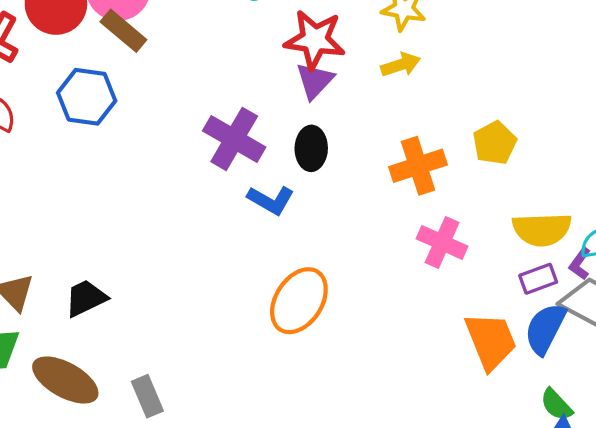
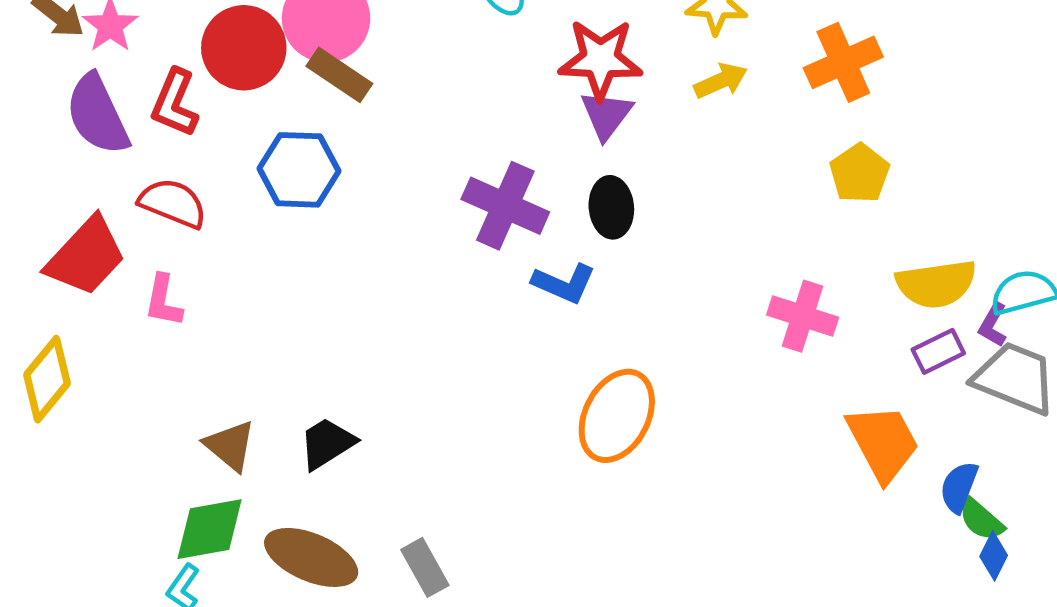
orange cross: (418, 166) -> (843, 62), moved
blue semicircle: (545, 329) -> (959, 487), moved, size x0.7

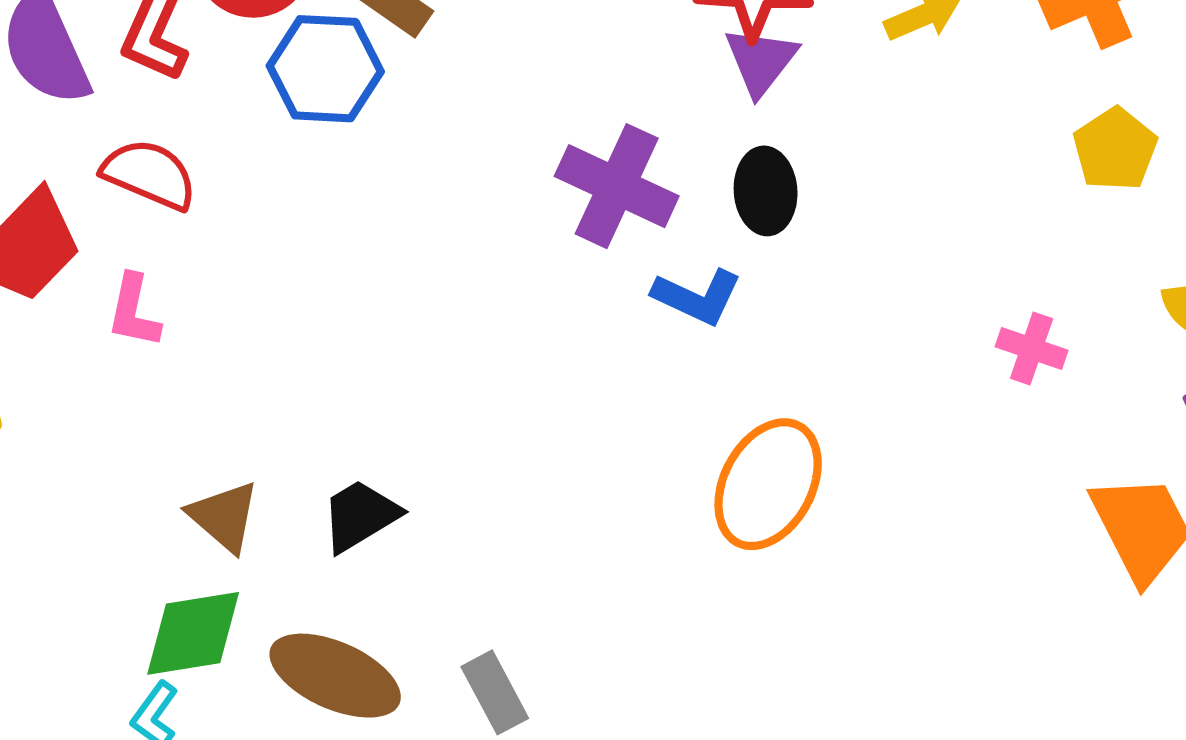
blue hexagon: (299, 170) -> (325, 69), moved
pink cross: (803, 316) -> (1032, 348), size x0.7

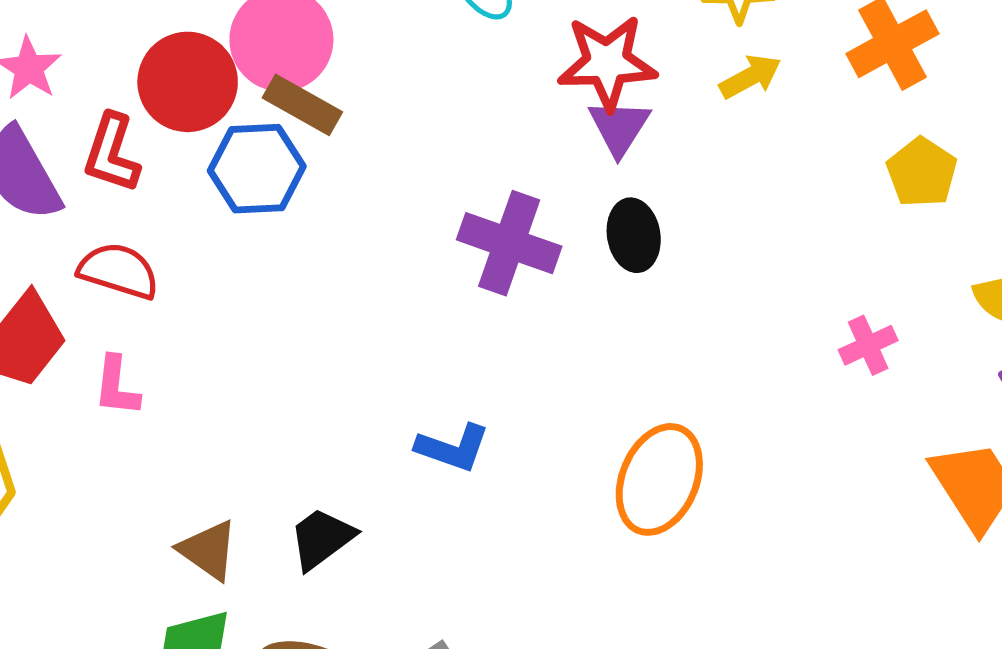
blue L-shape: (697, 297) -> (453, 448), moved
pink cross: (1032, 348) -> (868, 345), turned -38

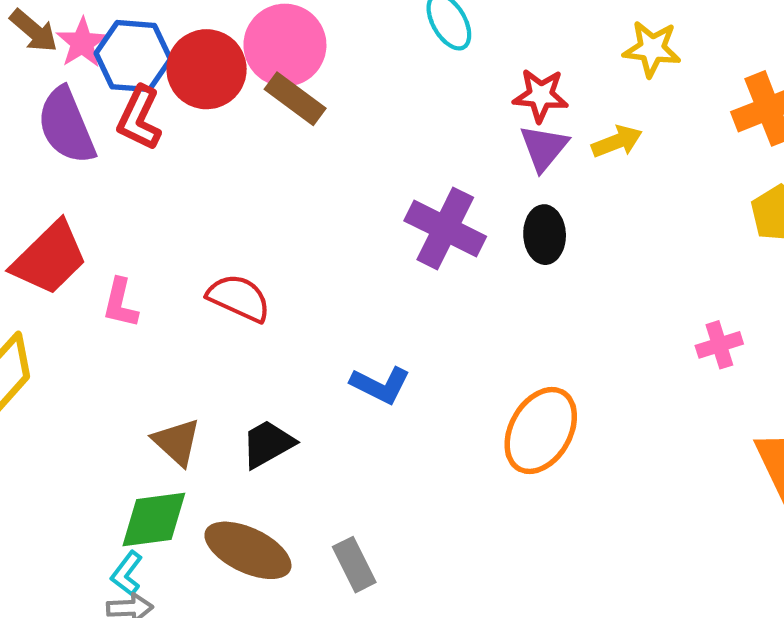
red star: (607, 63) -> (541, 95), size x0.7
yellow arrow: (750, 77) -> (617, 142), moved
blue hexagon: (257, 169) -> (133, 56), moved
red semicircle: (119, 271) -> (239, 298), moved

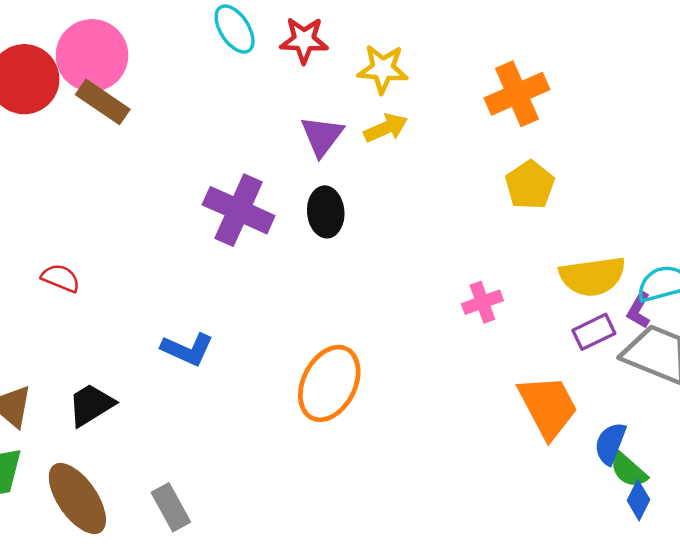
yellow star: (652, 49) -> (383, 69), moved
red star: (541, 95) -> (304, 40), moved
red semicircle: (239, 298) -> (61, 278), size x0.7
brown ellipse: (248, 550) -> (77, 499), turned 32

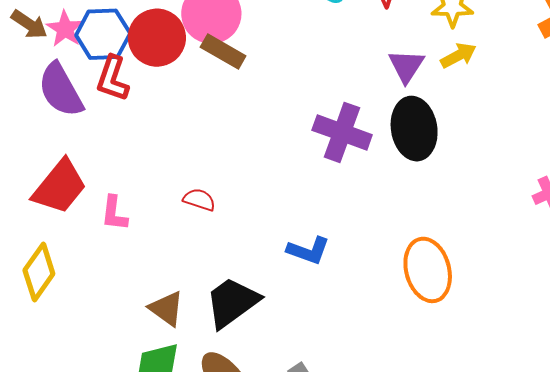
black ellipse: (326, 212) -> (414, 129), size x1.5
orange ellipse: (329, 383) -> (428, 270), turned -38
black trapezoid: (91, 405) -> (232, 302), size x1.4

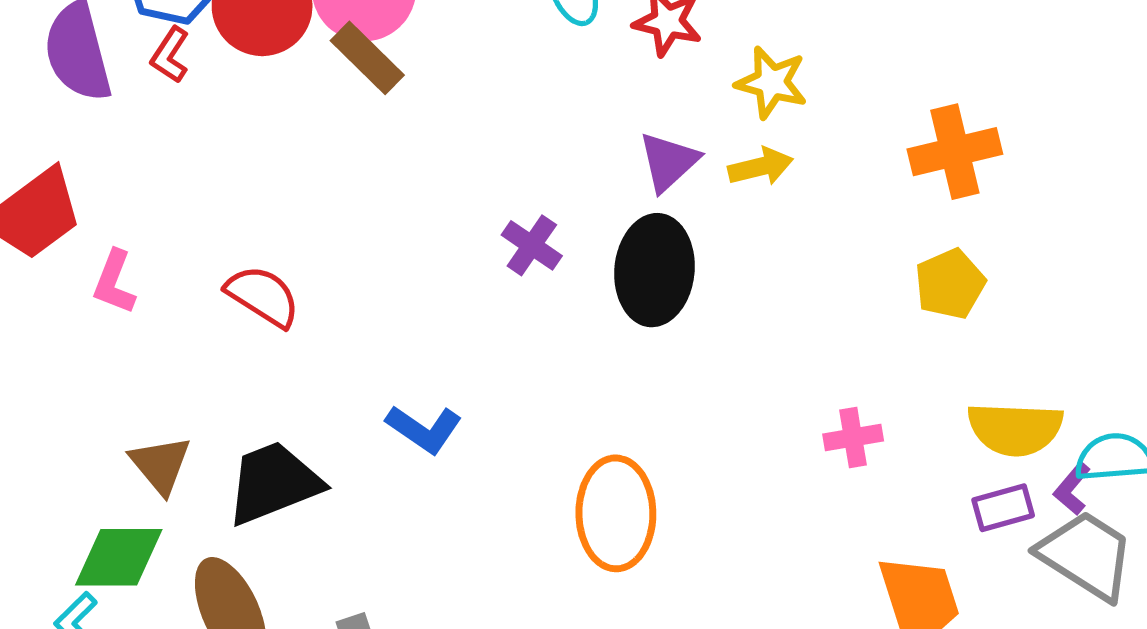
red L-shape: (113, 78) -> (170, 55), size x0.7
purple cross: (342, 132) -> (532, 245), size x0.6
red semicircle: (199, 200) -> (263, 296), size x1.4

